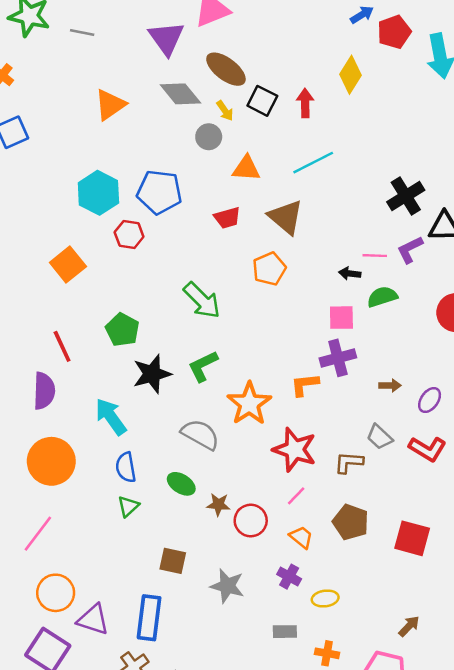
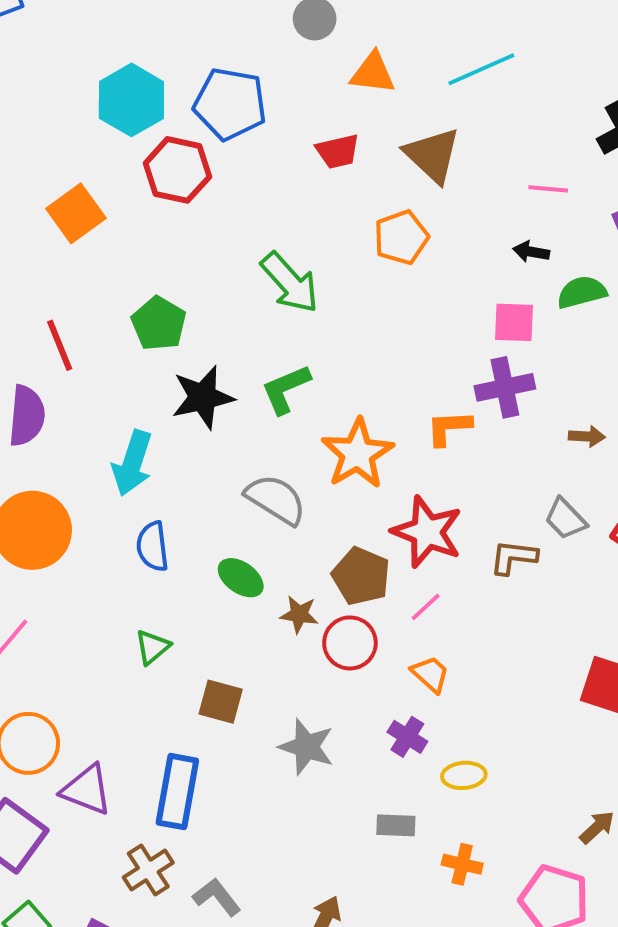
red hexagon: (129, 234) -> (177, 170), size x1.4
pink line: (375, 256) -> (548, 189), moved
cyan arrow: (111, 417) -> (132, 463), turned -129
green triangle: (128, 506) -> (153, 647), moved
brown pentagon: (351, 522) -> (361, 576), moved

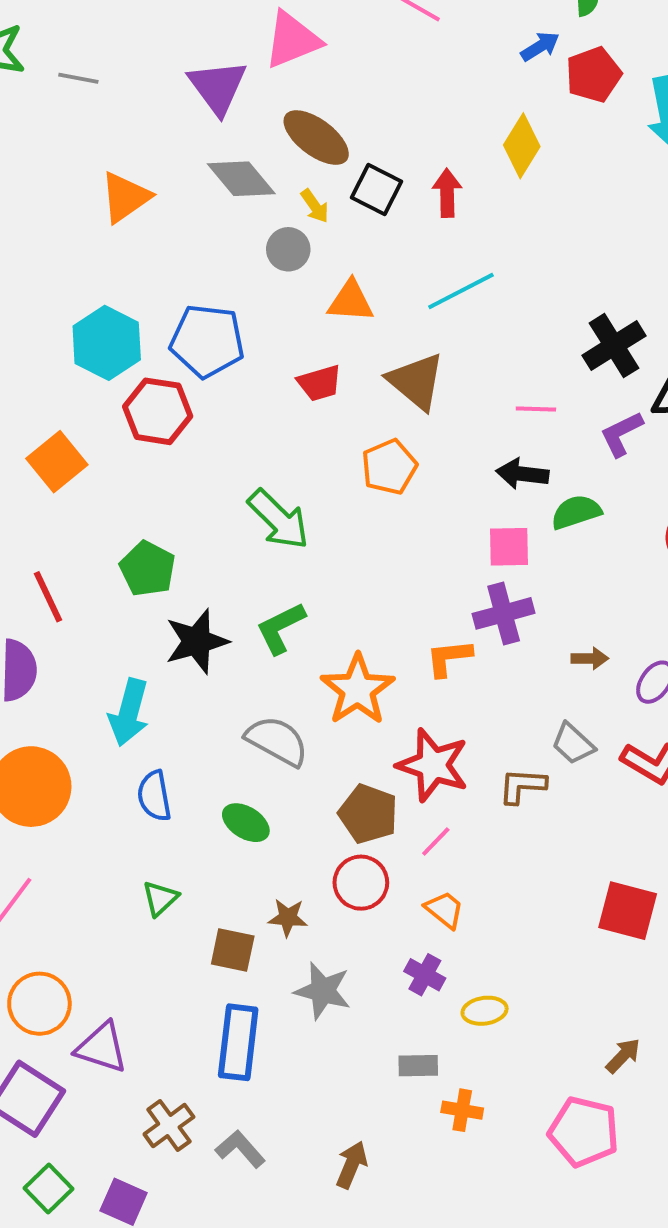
black arrow: (531, 252) -> (522, 474), size x1.4
brown star: (299, 614) -> (288, 918), moved
blue rectangle: (177, 792) -> (238, 1042), moved
orange cross: (462, 864) -> (462, 1110), moved

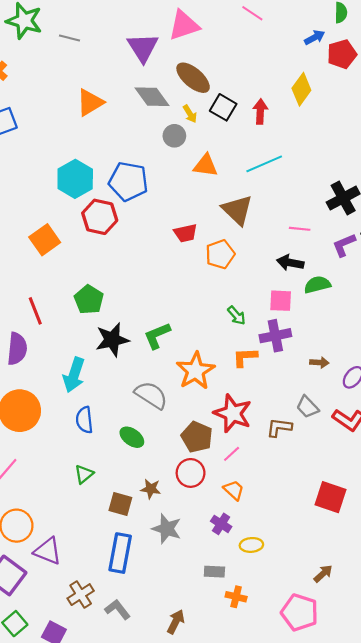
red trapezoid: (320, 383) -> (186, 233), moved
green arrow: (278, 519) -> (237, 315), moved, size x0.6

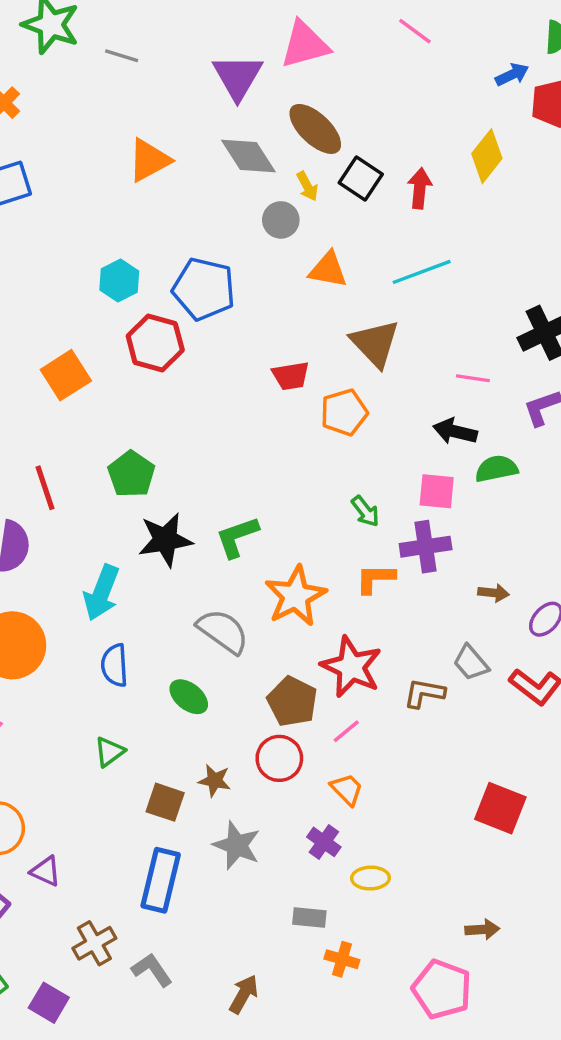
cyan hexagon: (75, 179) -> (119, 281), size x0.7
purple triangle: (48, 551) -> (46, 871), size x0.7
brown arrow: (323, 574) -> (482, 929), turned 36

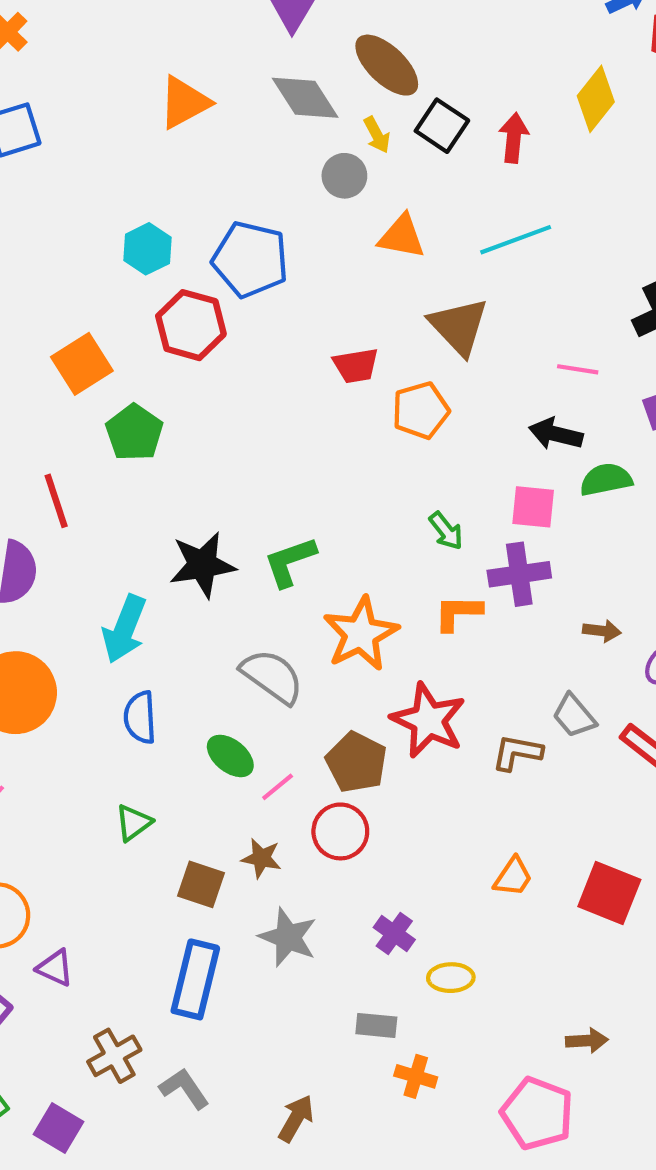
green pentagon: (131, 474) -> (134, 433), moved
pink line: (346, 731) -> (278, 787), moved
orange trapezoid: (347, 789) -> (513, 877), moved, turned 78

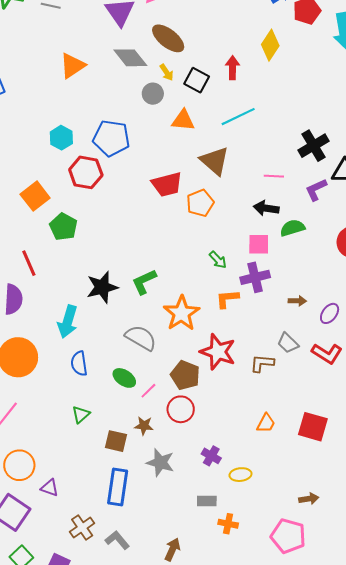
black square: (442, 126) -> (197, 80), moved
red trapezoid: (356, 366) -> (167, 184), size x1.4

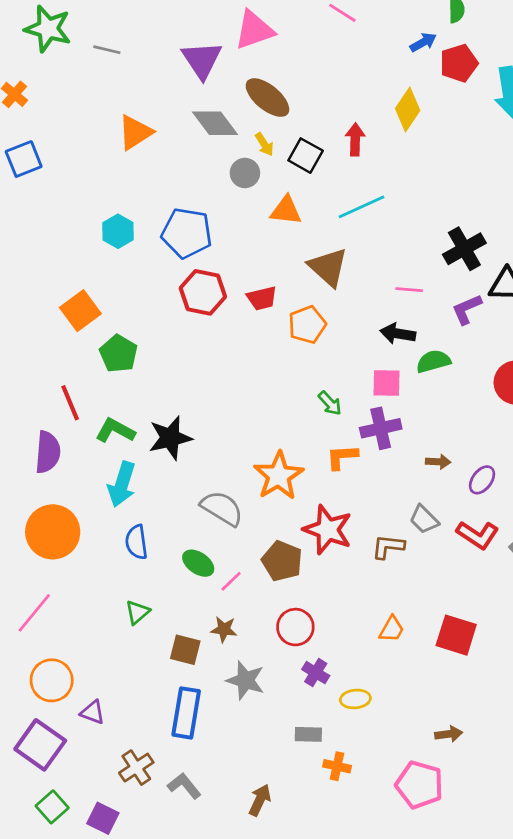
red hexagon: (86, 172) -> (203, 292), moved
red trapezoid: (167, 184) -> (262, 298), size x0.7
green L-shape: (144, 282) -> (115, 431), moved, turned 52
red circle: (181, 409) -> (295, 627), moved

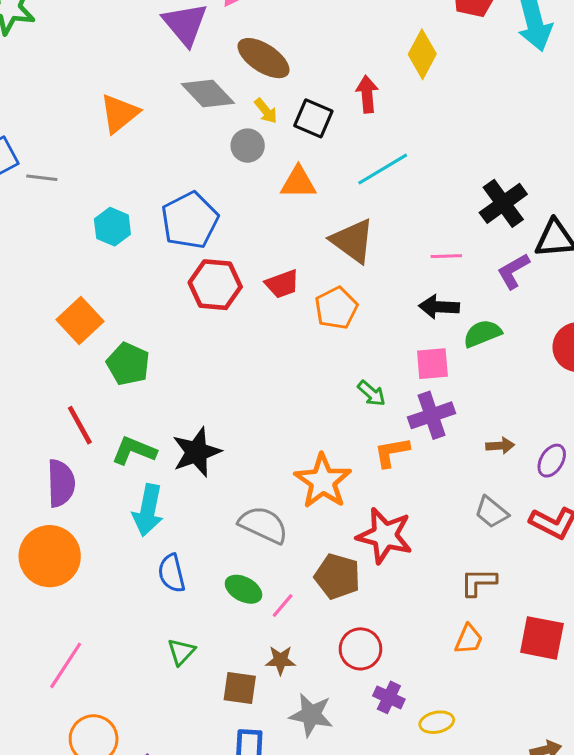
gray line: (107, 50) -> (42, 178), moved
blue pentagon: (187, 233) -> (190, 220), turned -30
orange circle: (53, 532) -> (50, 556), moved
brown L-shape: (388, 547) -> (478, 582), moved

